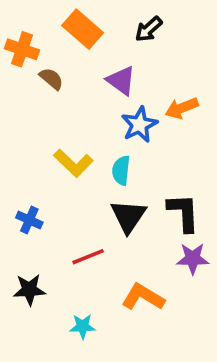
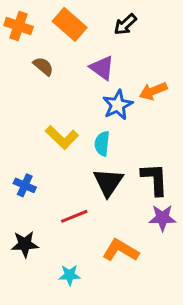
orange cross: (22, 49) -> (19, 26), moved

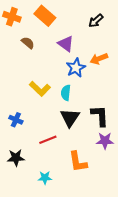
black arrow: (125, 24) -> (96, 21), moved
orange L-shape: (121, 250) -> (78, 162), turned -130

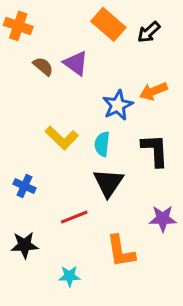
orange rectangle: (45, 16) -> (108, 24), moved
purple triangle: (66, 44) -> (76, 63), moved
black L-shape: (100, 116) -> (155, 150), moved

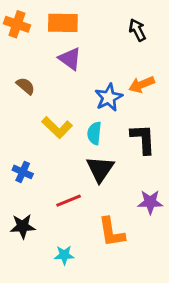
orange rectangle: (108, 24) -> (63, 23), moved, turned -40
black arrow: (149, 32) -> (137, 30), turned 105
brown semicircle: (43, 66) -> (26, 86), moved

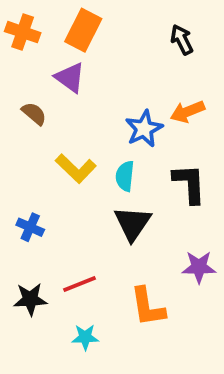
orange rectangle: (63, 23) -> (83, 30), turned -64
purple triangle: (70, 59) -> (70, 78), moved
red line: (69, 201) -> (79, 284), moved

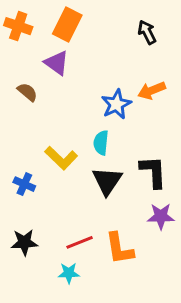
yellow L-shape: (76, 168) -> (61, 158), moved
black L-shape: (189, 184) -> (153, 172), moved
red line: (79, 284) -> (80, 242), moved

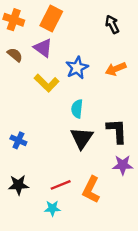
brown semicircle: (27, 92) -> (15, 55), moved
blue star: (116, 104) -> (77, 68), moved
yellow L-shape: (61, 158) -> (47, 83), moved
orange L-shape: (119, 248) -> (91, 190), turned 36

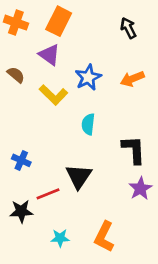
brown semicircle: (15, 55) -> (16, 75), moved
black triangle: (82, 138) -> (79, 176), moved
purple star: (123, 165) -> (140, 189), turned -30
red line: (61, 185) -> (48, 194), moved
orange L-shape: (91, 190) -> (104, 237), moved

